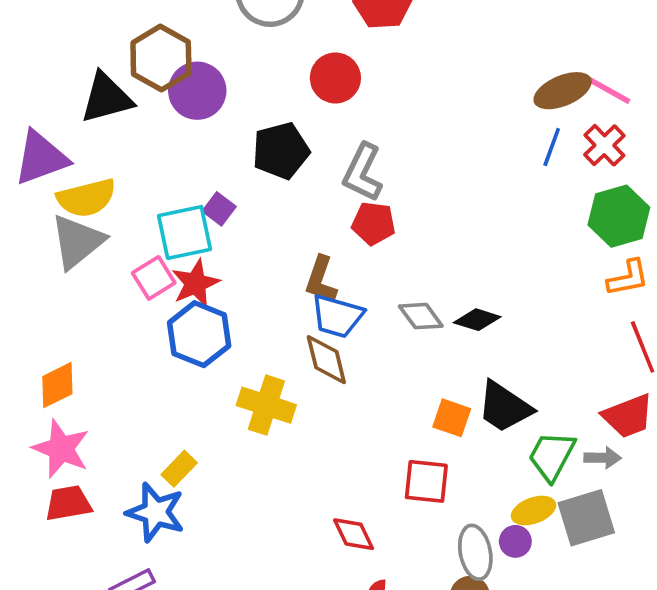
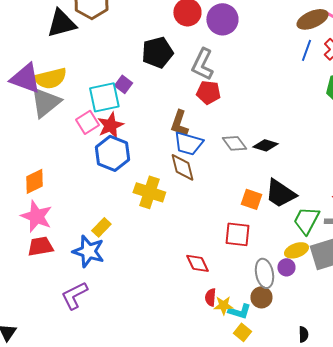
purple circle: (197, 91) -> (222, 19), moved
purple triangle: (41, 158) -> (25, 78), moved, turned 40

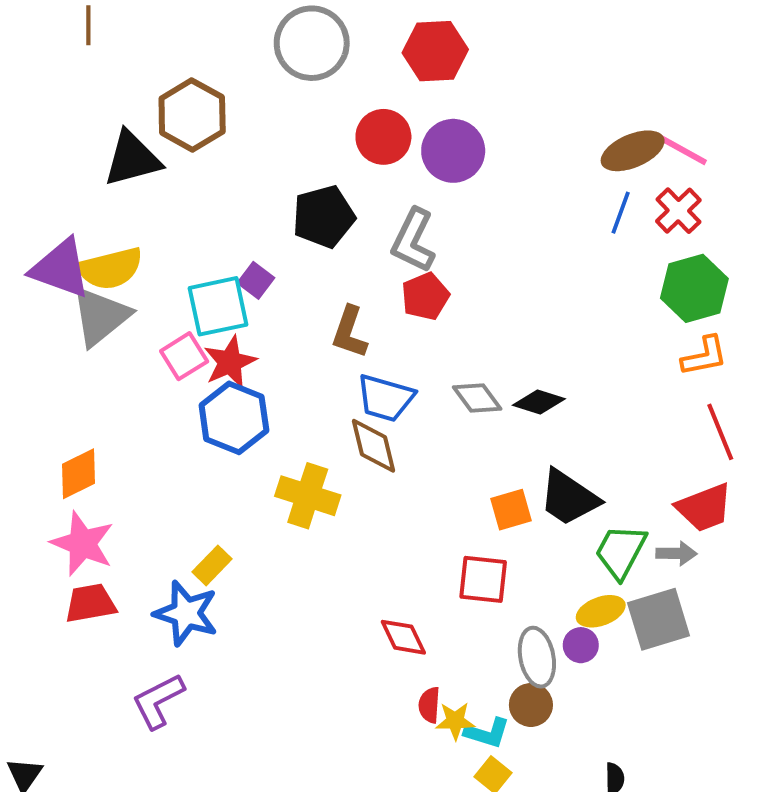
red pentagon: (208, 92) -> (425, 296), turned -30
brown L-shape: (179, 123) -> (350, 332), moved
orange square: (251, 199) -> (511, 510), turned -35

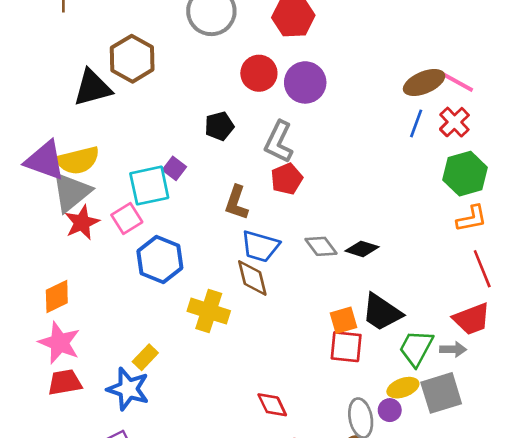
black pentagon: (324, 217) -> (219, 126), size x0.7
red star: (230, 362) -> (82, 223), moved
red square: (483, 579) -> (346, 347), moved

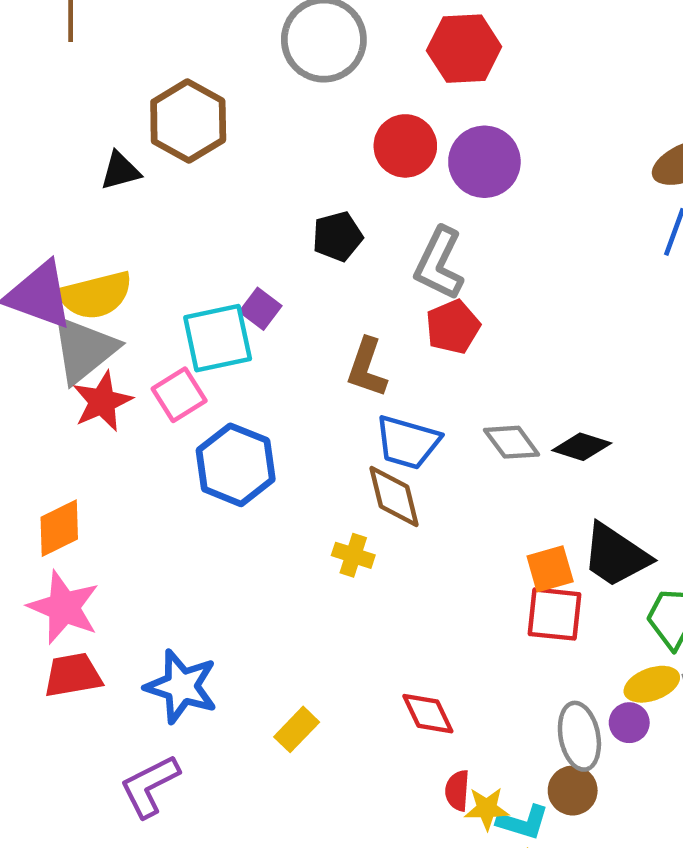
black triangle: (92, 88) -> (120, 171), size x0.6
yellow cross: (209, 311) -> (353, 555), moved, size x0.6
yellow rectangle: (145, 357) -> (297, 729), moved

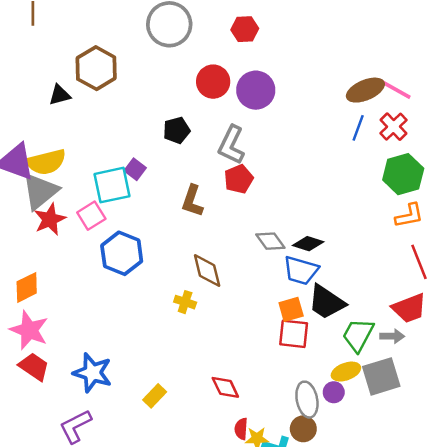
red hexagon: (464, 49) -> (245, 29), size x0.7
blue trapezoid: (408, 442) -> (301, 270), moved
red trapezoid: (73, 675) -> (34, 367), turned 44

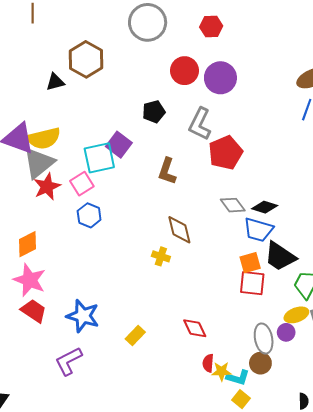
purple square: (135, 169) -> (119, 145), size x1.4
red pentagon: (239, 179) -> (226, 153), moved, size x1.4
blue hexagon: (122, 253) -> (89, 215), moved, size x0.7

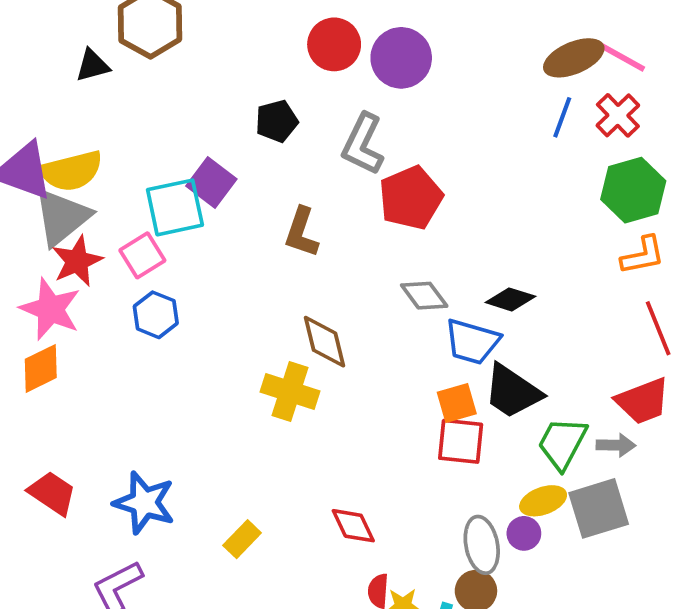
black diamond: (265, 207) -> (510, 299), moved
yellow cross: (161, 256) -> (290, 391), size x1.6
pink star: (30, 280) -> (50, 309), moved

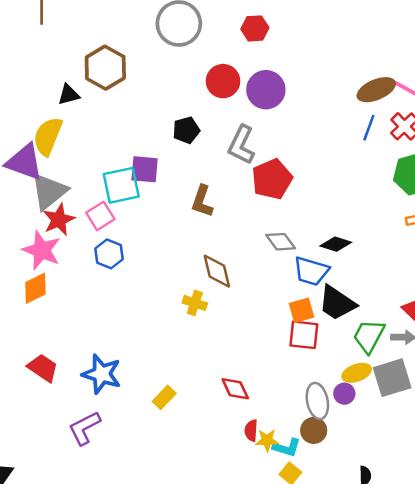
yellow semicircle: (71, 171) -> (48, 136), moved, turned 126
purple square: (211, 182) -> (145, 169), turned -32
yellow cross: (290, 391) -> (195, 303), size x0.7

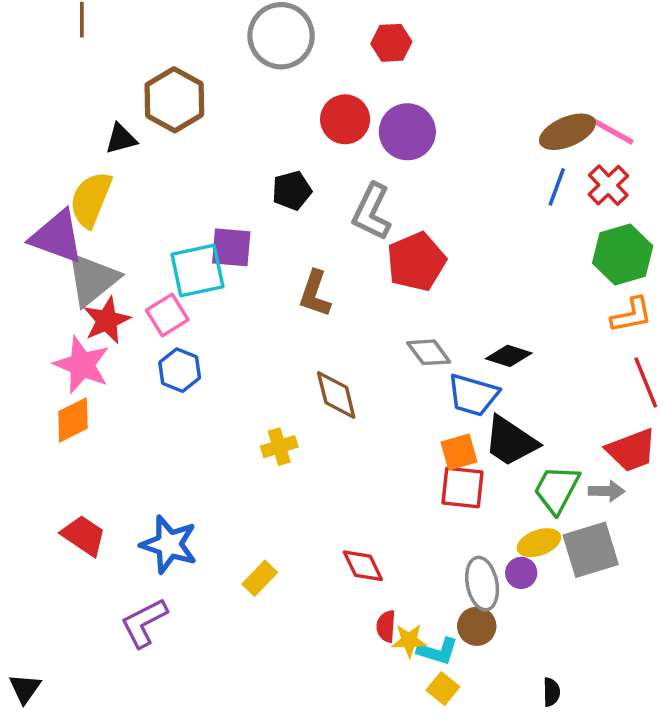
yellow cross: (195, 303) -> (279, 447), moved, turned -35

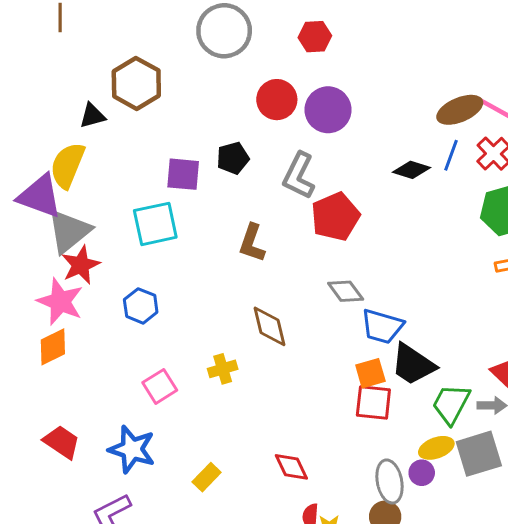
purple square: (231, 247) -> (183, 174), moved
pink square: (167, 315) -> (160, 386), moved
black diamond: (509, 356) -> (411, 170), moved

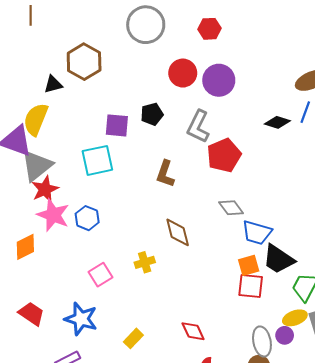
pink star: (60, 302) -> (53, 215), moved

